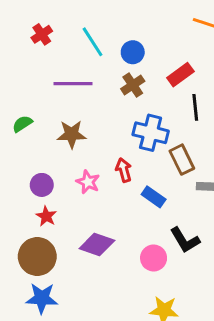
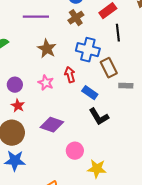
brown star: (72, 134) -> (47, 49), moved, turned 30
black L-shape: (185, 240) -> (99, 117), moved
pink circle: (154, 258) -> (75, 151), moved

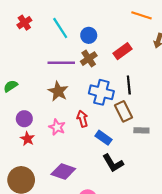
purple line: (36, 17) -> (61, 63), moved
black line: (118, 33) -> (129, 85), moved
purple circle: (15, 85) -> (24, 119), moved
red star: (18, 106) -> (27, 139), moved

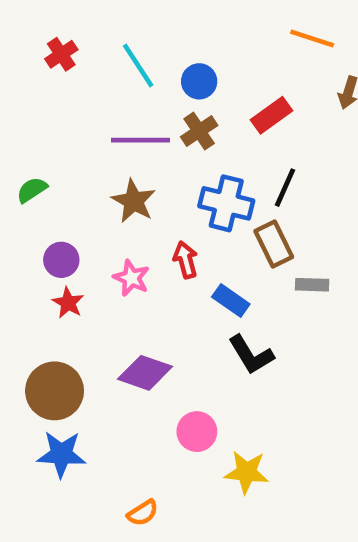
black line: (129, 85) -> (285, 188), turned 30

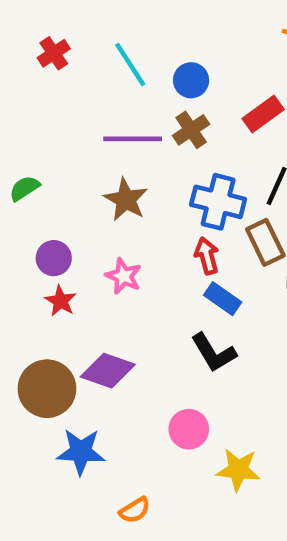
red arrow: (186, 260) -> (207, 256), moved
black L-shape: (251, 355) -> (214, 353), moved
purple diamond: (145, 373) -> (108, 371), moved
blue star: (61, 454) -> (81, 452), moved

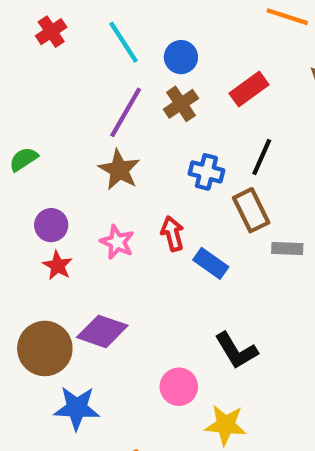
purple line: (133, 139) -> (126, 112), turned -60
blue cross: (218, 202) -> (206, 172), size x0.7
red arrow: (207, 256) -> (172, 234), moved
black L-shape: (214, 353) -> (236, 351), moved

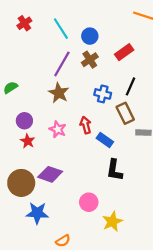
black L-shape: (236, 351) -> (114, 170), moved, turned 40
yellow star: (226, 425) -> (112, 222), turned -30

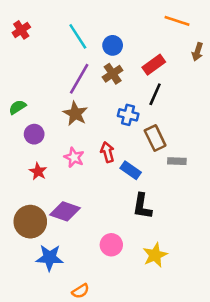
red cross: (24, 23) -> (21, 30), moved
black line: (131, 86) -> (155, 94), moved
purple circle: (24, 121) -> (34, 134), moved
yellow star: (112, 222) -> (155, 255), moved

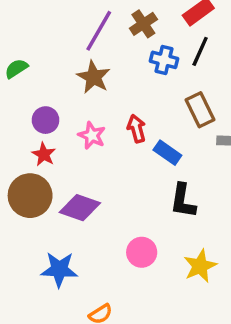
blue cross: (128, 115) -> (164, 60), moved
purple circle: (34, 134) -> (46, 120), moved
brown circle: (30, 222) -> (30, 196), moved

